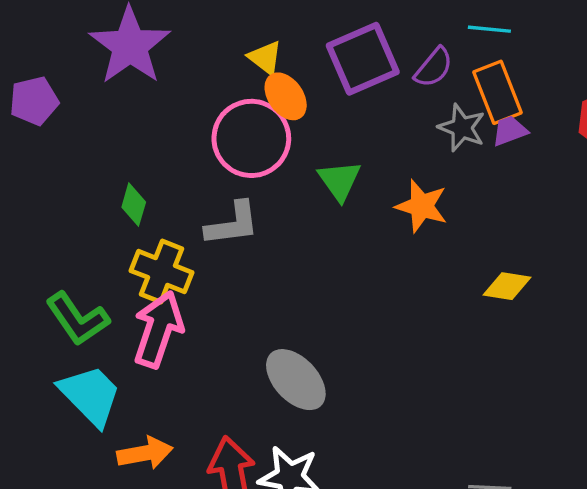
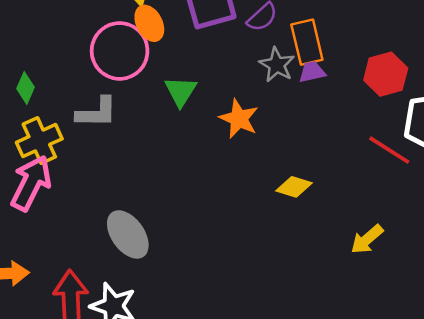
yellow cross: (162, 272) -> (39, 141), turned 36

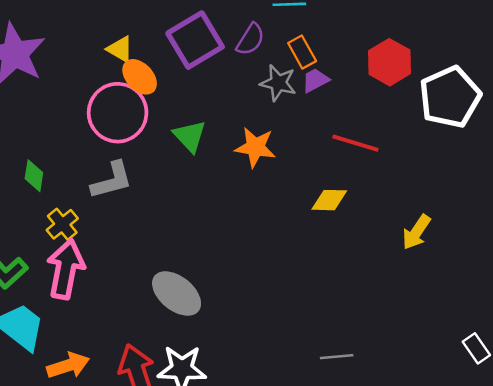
orange rectangle: (307, 42) -> (302, 52), size x0.7
yellow cross: (39, 141) -> (62, 224), size x0.7
red line: (389, 150) -> (355, 143), moved

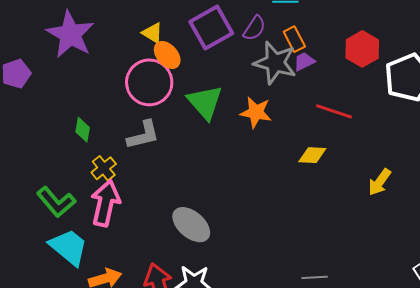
gray star: (278, 83) -> (275, 63), size x1.5
green triangle: (190, 136) -> (205, 102), size x1.4

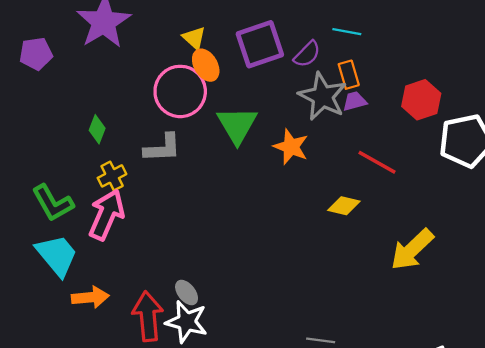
yellow arrow: (380, 182) -> (412, 250), size x1.5
gray ellipse: (191, 225) -> (187, 293), moved, size x0.6

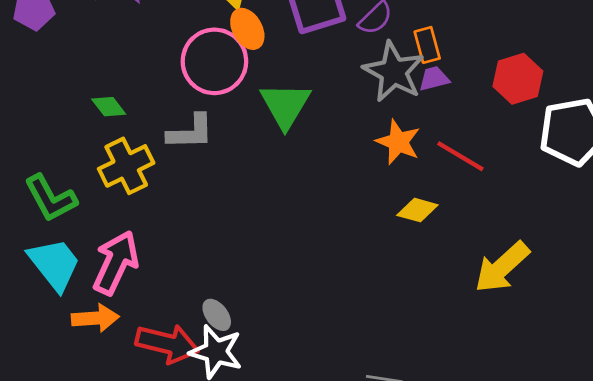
green diamond: (97, 129) -> (109, 107), turned -60
orange star: (291, 147) -> (398, 142), moved
yellow cross: (112, 176) -> (126, 166), size x1.5
pink arrow: (106, 215) -> (116, 263), moved
red arrow: (148, 316) -> (167, 344), turned 108

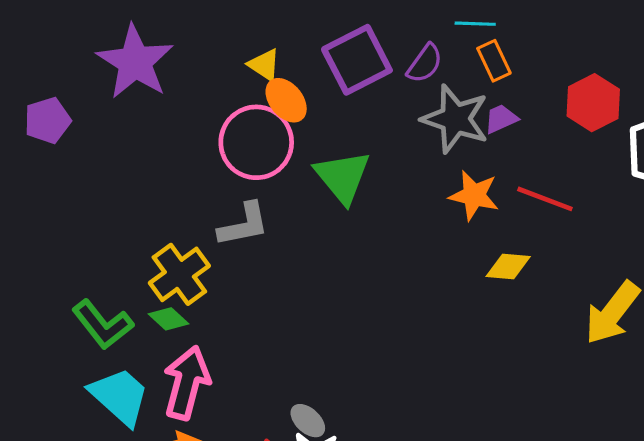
orange rectangle: (427, 45) -> (494, 61), moved
green diamond: (109, 107) -> (169, 319), moved

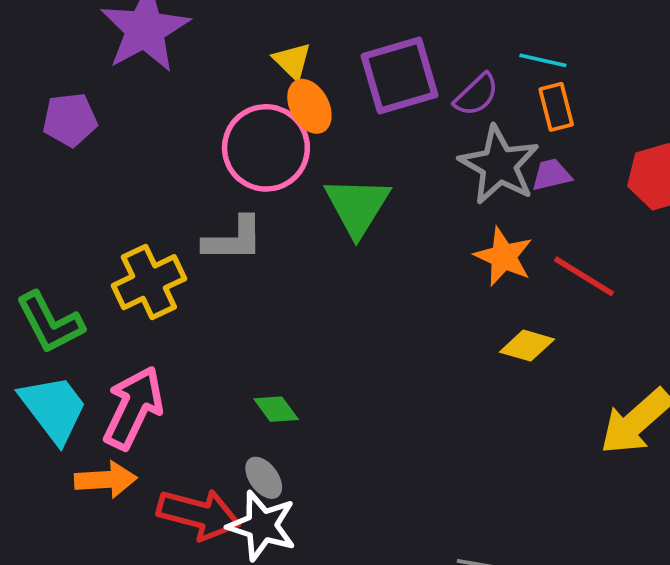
purple pentagon: (48, 120) -> (70, 120), moved
green diamond: (169, 319) -> (276, 409), moved

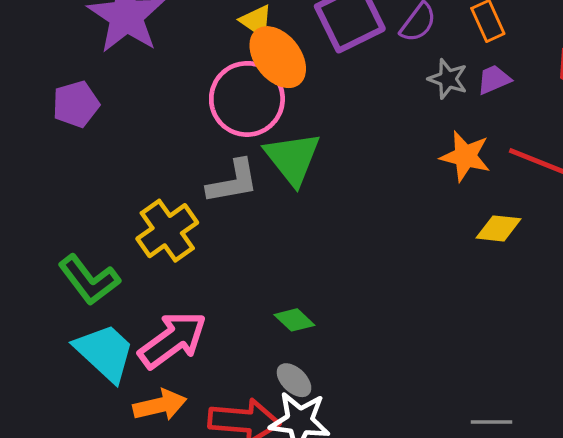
orange ellipse: (309, 106) -> (278, 57), size x1.4
gray star: (499, 165) -> (448, 79), size x0.6
green triangle: (357, 206) -> (293, 158), moved
pink arrow: (133, 408) -> (173, 340), turned 38

